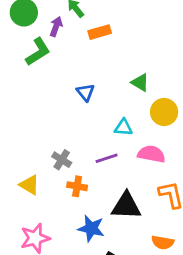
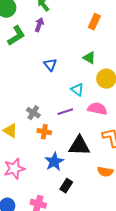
purple arrow: (56, 26) -> (39, 25), moved
orange rectangle: (100, 32) -> (94, 22), moved, turned -49
cyan triangle: (123, 127) -> (77, 90), turned 32
blue star: (91, 228) -> (54, 162), turned 30

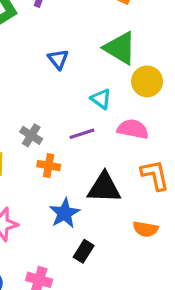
green triangle: (89, 58) -> (120, 48), size x1.6

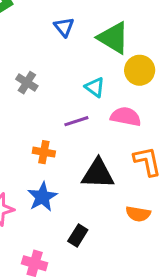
blue triangle: (58, 59) -> (64, 27), moved
gray cross: (31, 135) -> (27, 83), moved
blue star: (65, 213) -> (42, 197), moved

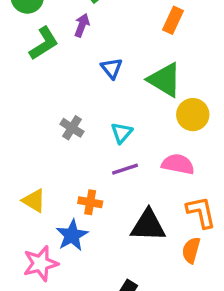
cyan triangle: (95, 87) -> (122, 133), moved, turned 35
blue star: (42, 197) -> (72, 235), moved
orange semicircle: (138, 214) -> (191, 250), moved, turned 95

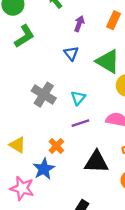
purple arrow: (82, 25) -> (79, 24), moved
gray cross: (72, 128) -> (44, 95), size x1.5
orange cross: (90, 202) -> (56, 146), turned 35
pink star: (41, 263) -> (22, 188), turned 30

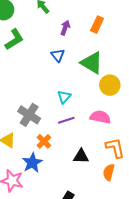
gray cross: (44, 95) -> (29, 115), moved
black triangle: (96, 162) -> (81, 156), size x0.7

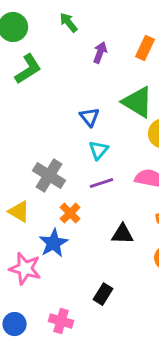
blue triangle: (58, 55) -> (90, 117), moved

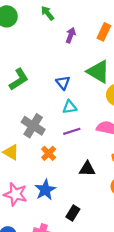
green L-shape: (28, 69) -> (19, 79), moved
cyan triangle: (99, 150) -> (70, 107), turned 40
blue star: (54, 243) -> (45, 190), moved

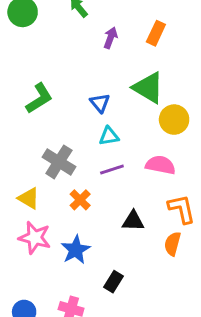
pink star: (15, 194) -> (35, 238), moved

